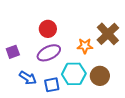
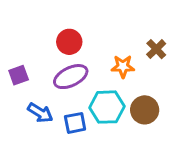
brown cross: (108, 34) -> (156, 49), size x0.6

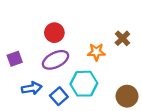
brown circle: (145, 110) -> (127, 96), moved
blue arrow: (40, 113) -> (32, 88), turned -42
blue square: (75, 123) -> (59, 96), turned -30

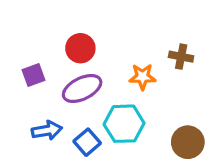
brown cross: (122, 38) -> (181, 57), turned -35
purple square: (15, 59) -> (33, 75), moved

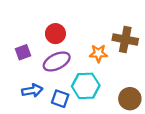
brown cross: (181, 57) -> (125, 39), size x1.5
blue square: (87, 142) -> (60, 99), turned -30

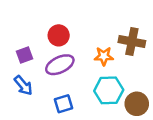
cyan hexagon: (86, 86) -> (109, 90), moved
blue arrow: (32, 91) -> (23, 85), moved, turned 60
blue square: (60, 99) -> (63, 104), turned -36

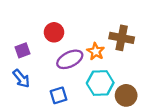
orange star: (104, 56) -> (96, 51), turned 30
purple ellipse: (60, 65) -> (70, 59), moved

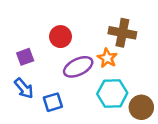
brown cross: (122, 38) -> (122, 33), moved
blue square: (58, 95) -> (53, 102), moved

